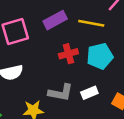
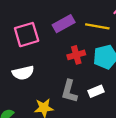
gray L-shape: (61, 93) -> (69, 91), turned 95

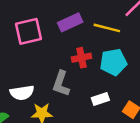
white semicircle: (23, 73) -> (22, 93), moved
gray L-shape: (69, 91) -> (61, 84), moved

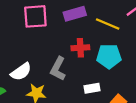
white semicircle: (22, 93) -> (21, 72), turned -35

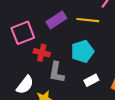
red cross: (80, 48) -> (42, 53), moved, turned 35
cyan pentagon: (109, 56) -> (82, 51), moved

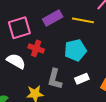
gray L-shape: (56, 72) -> (55, 79), moved
white semicircle: (25, 85) -> (16, 61), moved, turned -102

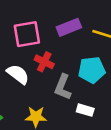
gray L-shape: (55, 79) -> (63, 87), moved
white rectangle: (82, 79) -> (85, 110), moved, turned 32

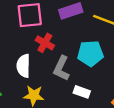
white semicircle: (18, 74) -> (23, 66), moved, turned -130

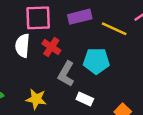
white semicircle: (23, 66) -> (22, 46), moved

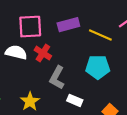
white semicircle: (22, 46) -> (16, 52), turned 100
cyan pentagon: (96, 61) -> (98, 67), moved
yellow star: (36, 99) -> (30, 101), turned 30

